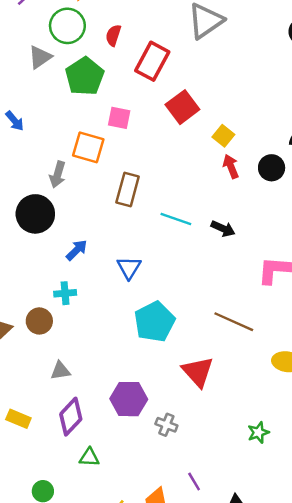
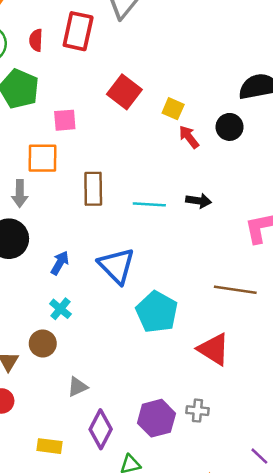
red rectangle: (152, 61) -> (78, 31), moved
blue triangle: (129, 268) -> (116, 266), size x1.5
cyan cross: (65, 293) -> (60, 309), turned -30
purple hexagon: (129, 399) -> (156, 418), moved
purple line: (194, 482) -> (259, 456), moved

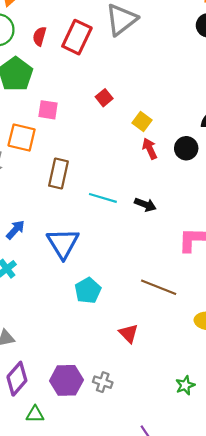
red square: (124, 92) -> (104, 98), size x0.6
cyan pentagon: (157, 312) -> (88, 291), size x0.7
red triangle: (214, 349) -> (129, 333), size x0.7

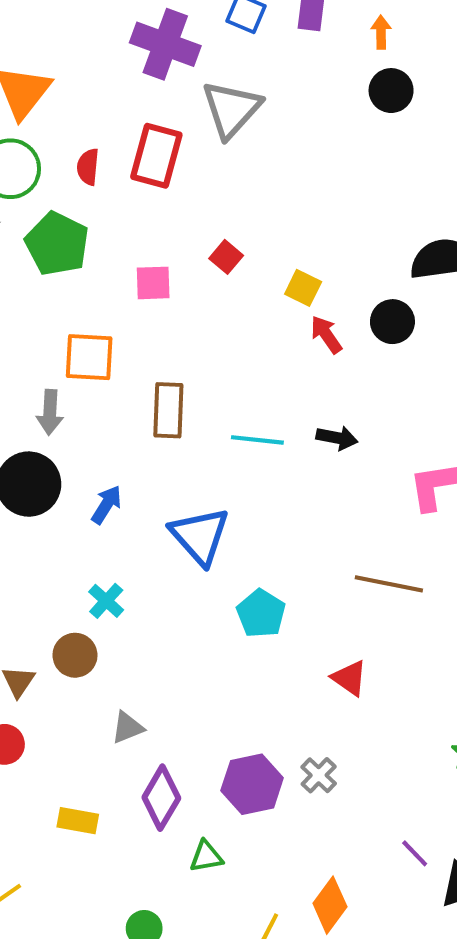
pink square: (48, 110) -> (153, 283), moved
blue arrow: (15, 230) -> (106, 505), moved
gray cross: (103, 382) -> (319, 775), turned 36

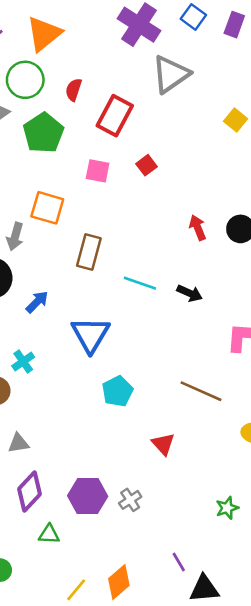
red rectangle: (156, 156) -> (115, 116), moved
yellow square: (303, 288) -> (236, 120), moved

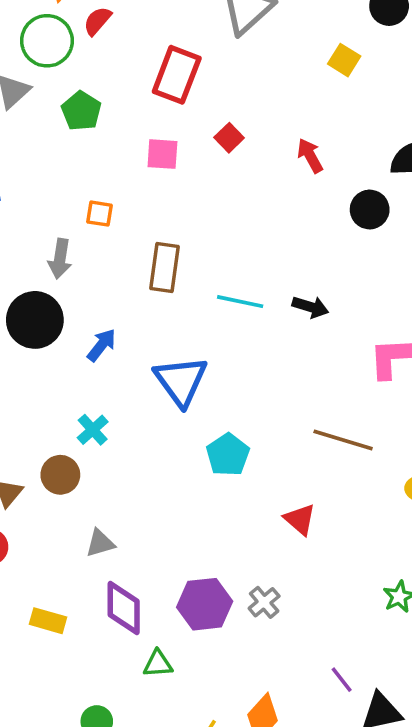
red semicircle: (74, 90) -> (97, 21), moved, turned 30
green pentagon: (43, 133) -> (81, 111), size x0.7
orange square: (47, 208) -> (100, 214), size x0.6
red arrow: (198, 228) -> (310, 156), moved
purple diamond: (29, 491) -> (124, 608), turned -36

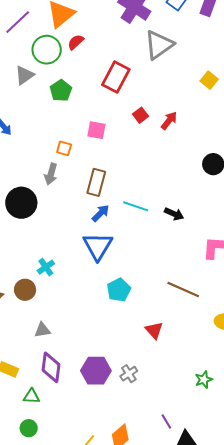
pink square: (162, 154) -> (96, 130), moved
red arrow: (310, 156) -> (169, 121), moved, turned 60
gray arrow: (60, 259) -> (51, 174), moved
blue arrow: (102, 345) -> (101, 213), moved
green triangle: (158, 664) -> (31, 396), moved

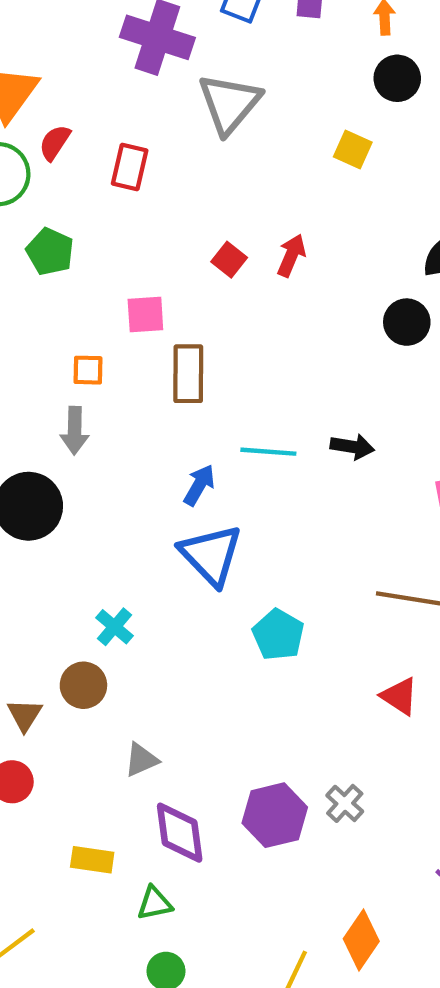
red rectangle: (116, 77) -> (130, 167), moved, size x0.7
brown rectangle: (96, 182) -> (188, 374), moved
red triangle: (154, 330) -> (399, 696), moved

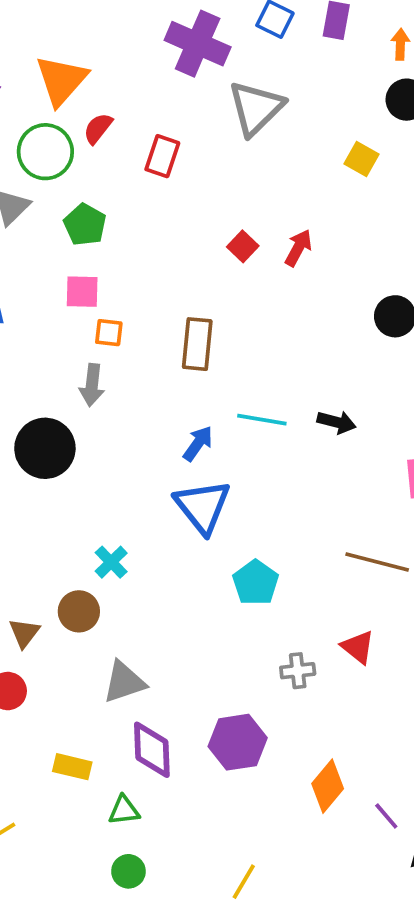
pink square: (145, 315) -> (82, 292), moved
gray triangle: (141, 760) -> (124, 682), size x1.4
gray cross: (345, 803) -> (298, 671), moved, turned 36
orange diamond: (361, 940) -> (328, 786), moved

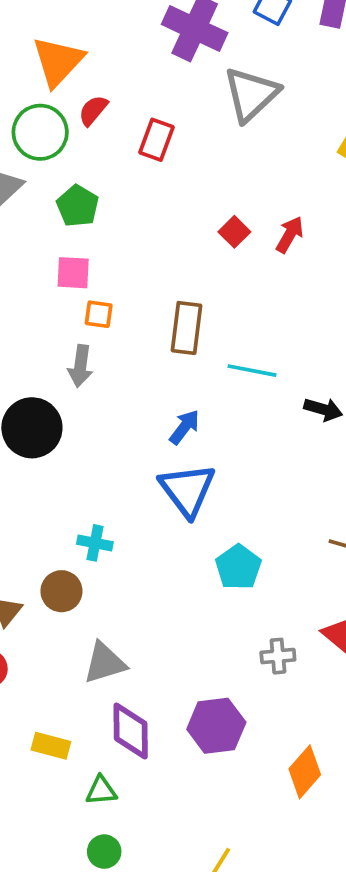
cyan line: (262, 420) -> (252, 371), moved
cyan cross: (111, 562) -> (95, 543), turned -36

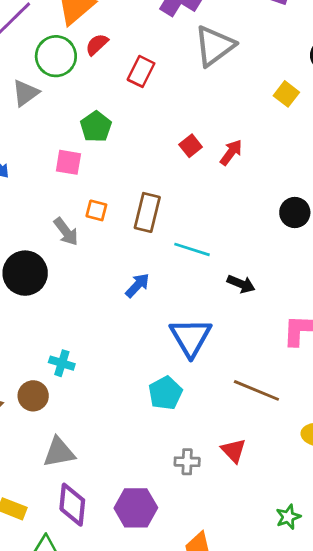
green pentagon: (78, 206) -> (96, 127), moved
orange square: (99, 314) -> (96, 210), moved
gray arrow: (80, 366) -> (66, 232), turned -52
blue triangle: (187, 490) -> (191, 337), moved

